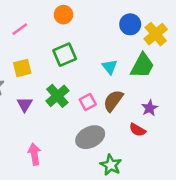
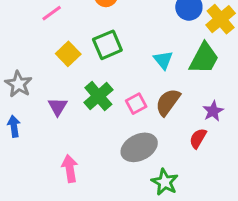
yellow square: (22, 68) -> (68, 54), moved, turned -30
red semicircle: (137, 130) -> (198, 138), turned 91

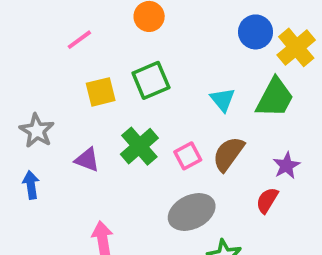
yellow square: (68, 54) -> (101, 92), turned 30
purple triangle: (58, 107) -> (87, 160), turned -40

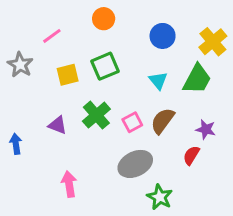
blue circle: (256, 32) -> (163, 36), moved
gray star: (37, 131) -> (20, 65), moved
purple star: (287, 166) -> (206, 129), turned -30

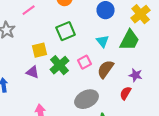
yellow square: (68, 75) -> (40, 50), moved
pink square: (132, 122) -> (85, 62), moved

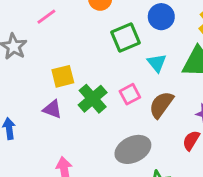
green square: (66, 31) -> (125, 38), moved

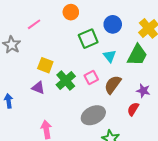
yellow square: (63, 76) -> (45, 65), turned 35

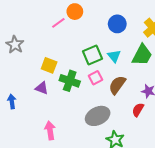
pink line: (34, 24) -> (58, 23), moved
green square: (88, 39) -> (92, 55), moved
green cross: (66, 81) -> (70, 81), turned -30

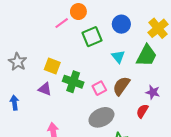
gray star: (15, 45) -> (18, 62), moved
green square: (92, 55) -> (92, 37), moved
pink square: (96, 78) -> (99, 88), moved

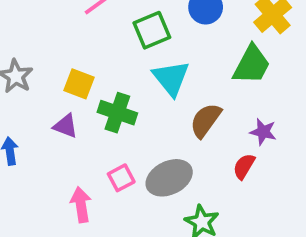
cyan triangle: (118, 57) -> (171, 78), moved, size x1.5
pink square: (99, 88) -> (121, 178), moved

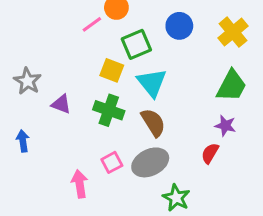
green trapezoid: (252, 65) -> (231, 86), moved
yellow square: (79, 84) -> (112, 70), moved
brown semicircle: (206, 120) -> (153, 123), moved, turned 112
purple triangle: (66, 126) -> (61, 104), moved

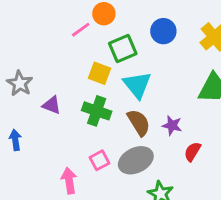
purple star: (225, 126) -> (172, 125), moved

